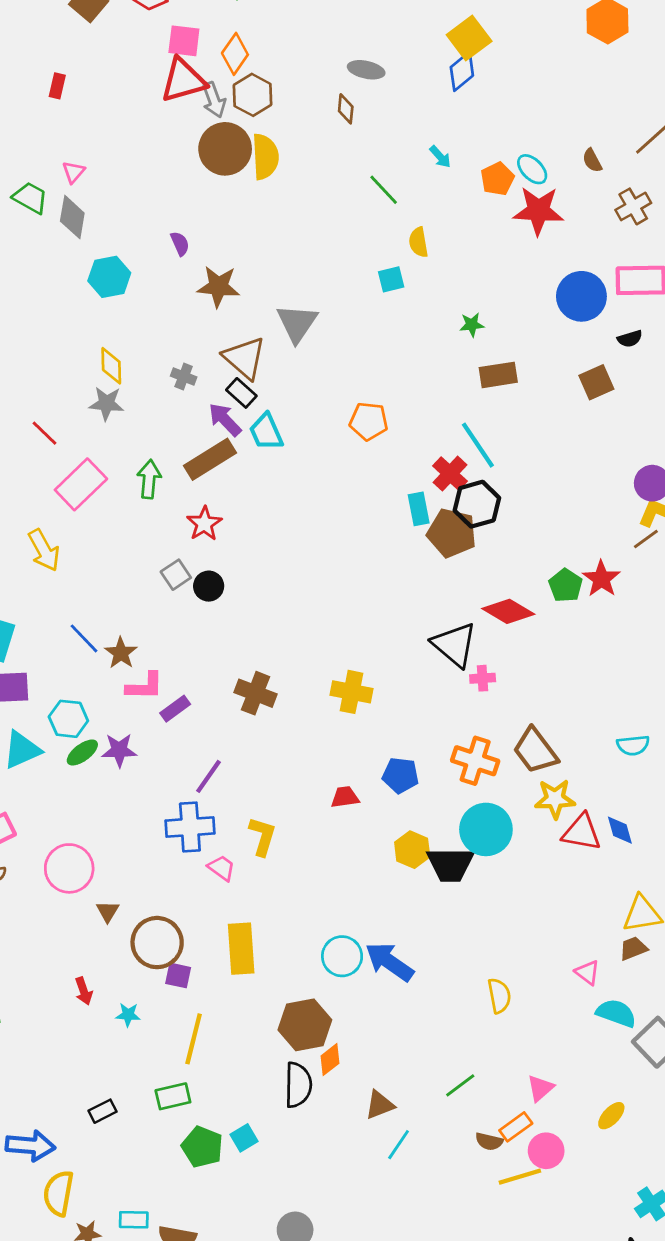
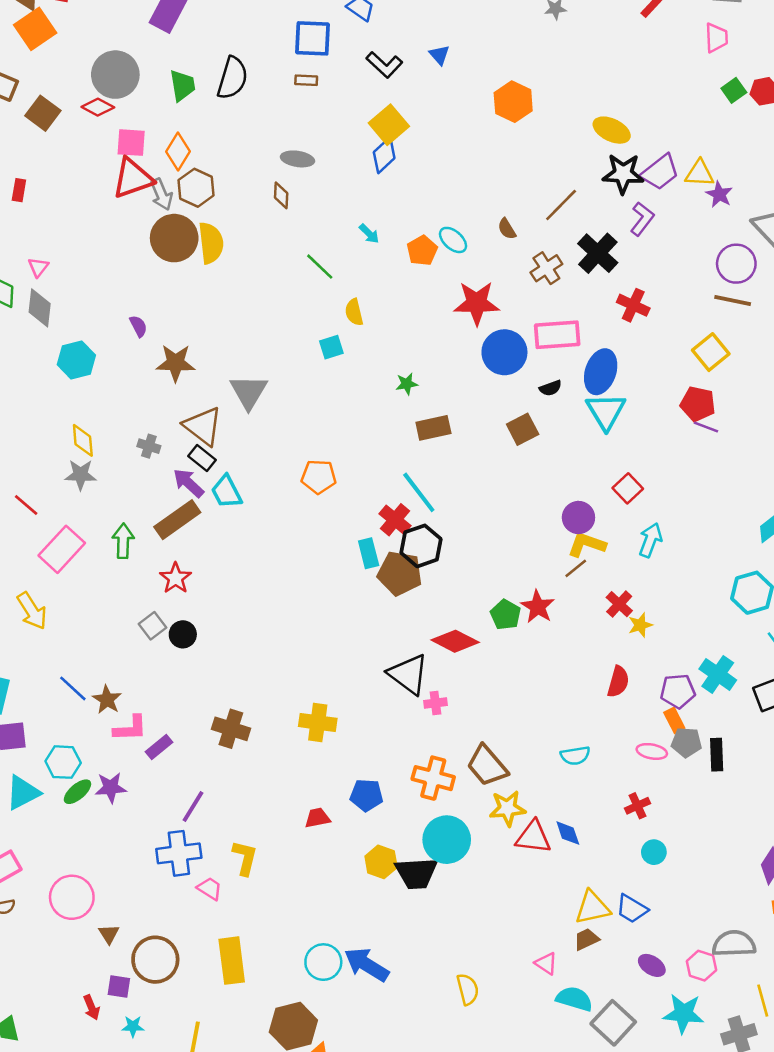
red star: (538, 211) -> (477, 303), moved
purple square: (178, 975) -> (119, 987), moved

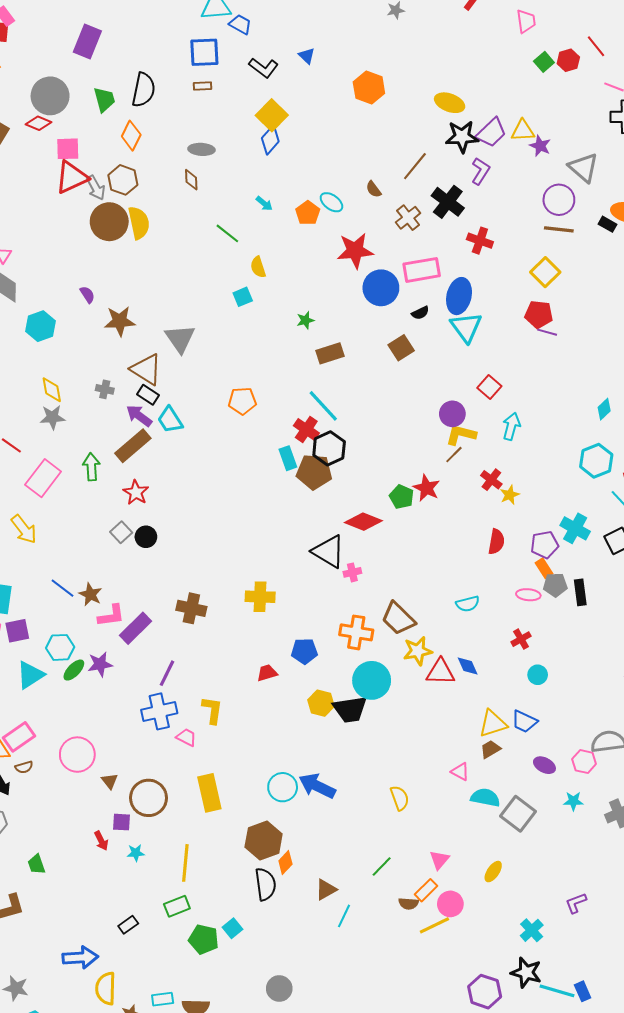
orange diamond: (178, 152) -> (131, 136), moved
purple rectangle: (159, 747) -> (136, 628), size x1.5
cyan star: (683, 1013) -> (573, 801), size x0.6

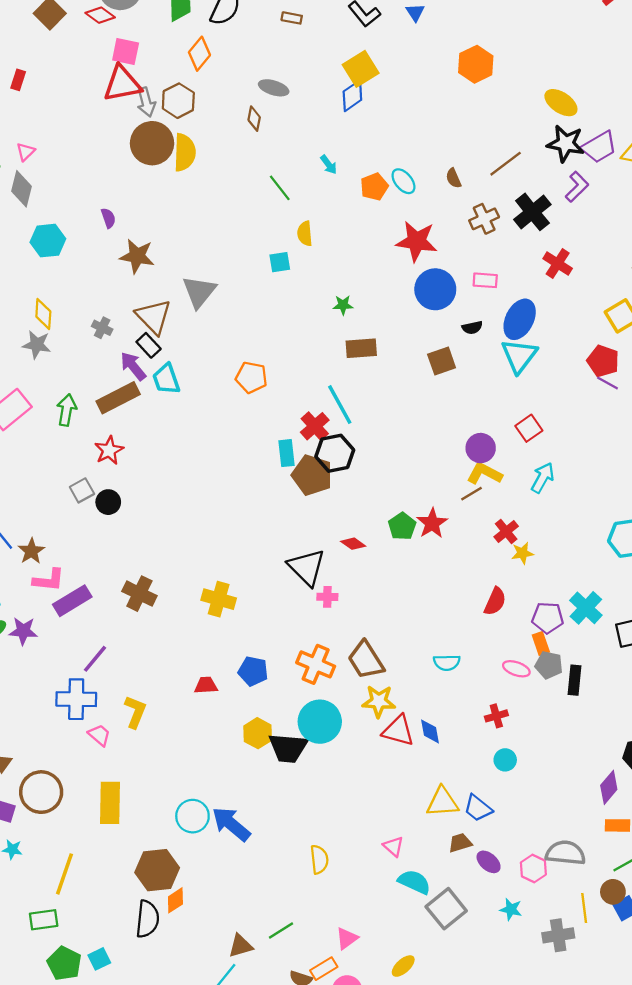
pink rectangle: (422, 270) -> (485, 280), size x0.6
red diamond: (363, 522) -> (353, 544), size x0.6
brown trapezoid: (490, 749) -> (460, 843), moved
brown triangle: (326, 890) -> (241, 946), moved

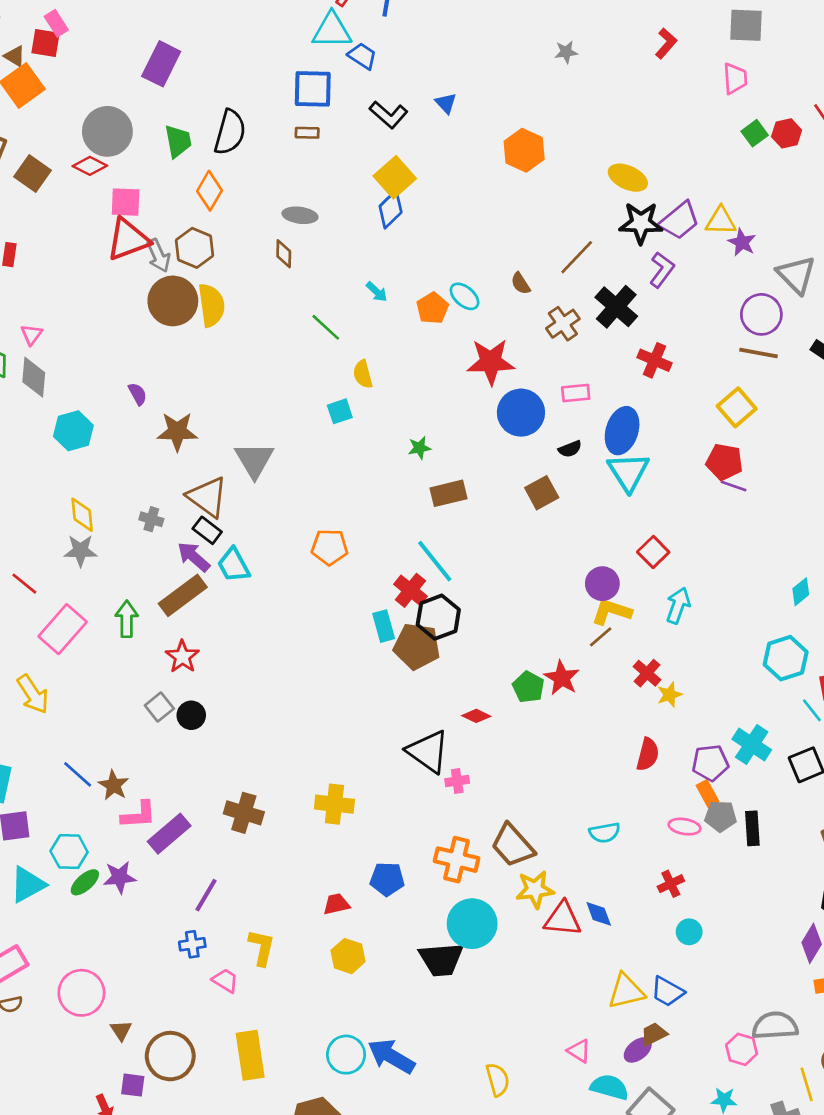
blue cross: (76, 699) -> (192, 944), size x0.6
yellow hexagon: (258, 733) -> (348, 956), moved
purple ellipse: (489, 862) -> (638, 1050), moved, turned -70

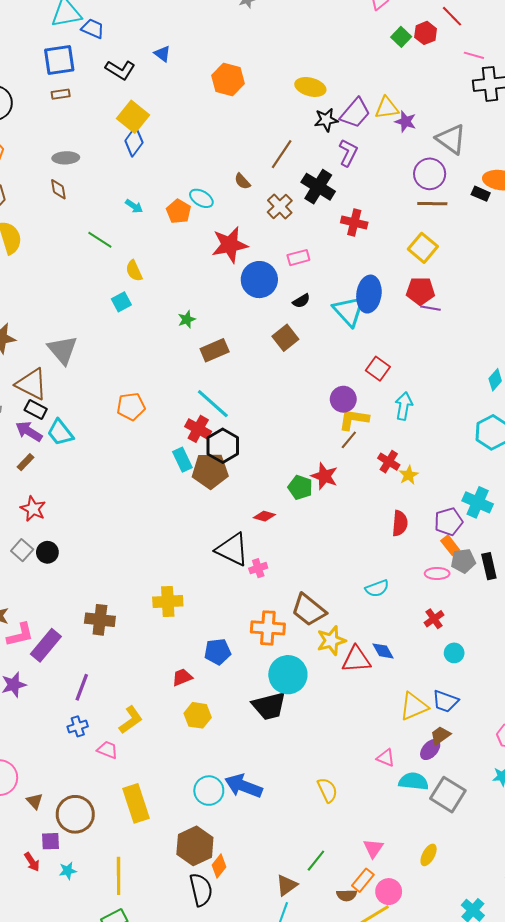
black star: (641, 223) -> (326, 120), size x0.7
blue ellipse: (622, 431) -> (369, 294), moved
brown rectangle: (183, 595) -> (26, 462), size x0.5
yellow L-shape: (262, 947) -> (131, 720), turned 52

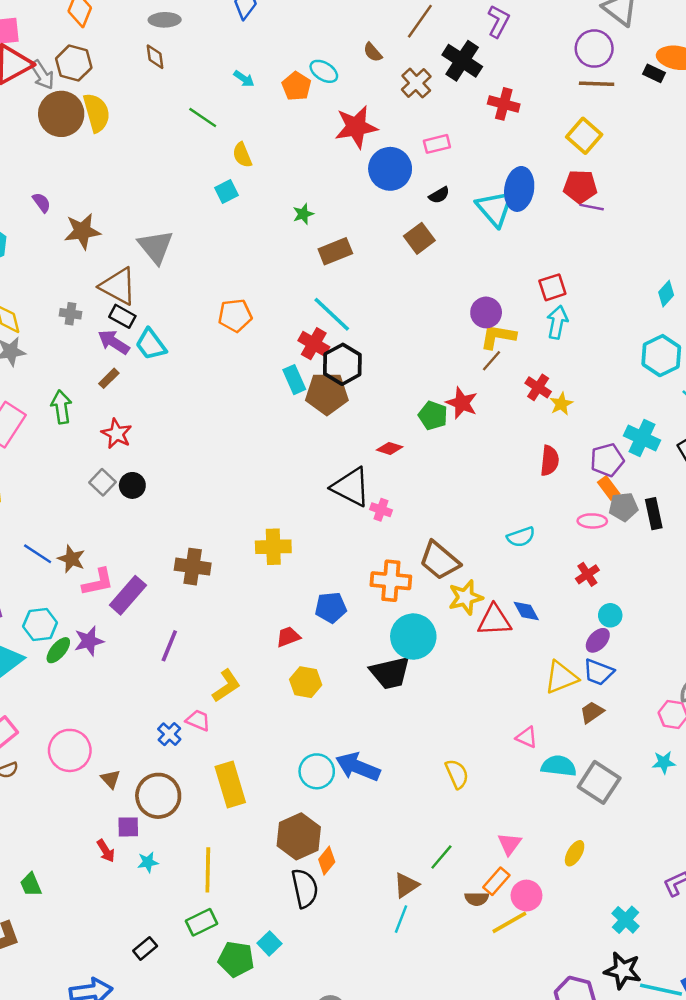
red square: (378, 369) -> (552, 287), moved, turned 35
pink cross: (258, 568) -> (381, 510), turned 36
blue cross: (78, 726) -> (169, 734), moved, turned -30
purple ellipse: (430, 750) -> (598, 640), moved

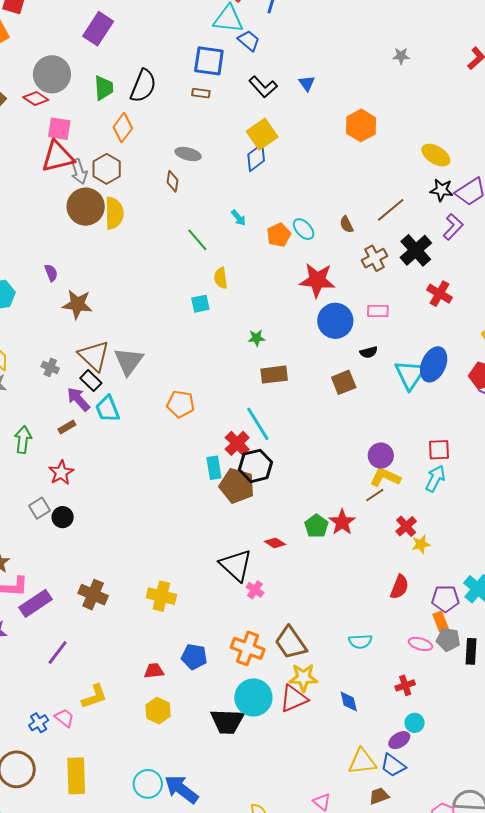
gray triangle: (156, 247) -> (129, 361), moved
red triangle: (494, 620) -> (294, 699), moved, turned -36

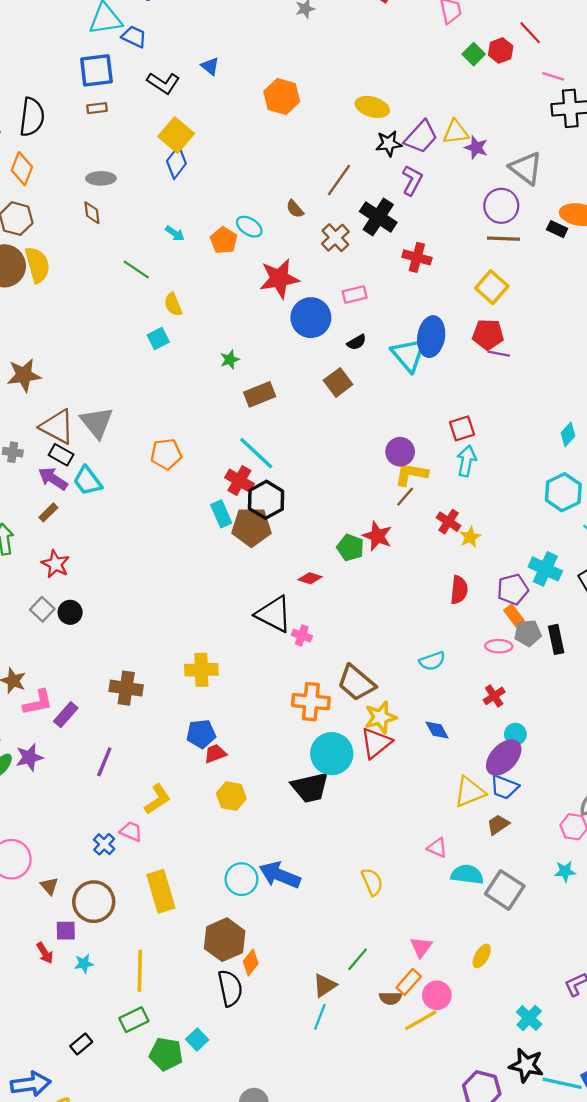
purple rectangle: (36, 603) -> (66, 715), size x0.7
blue pentagon: (194, 657) -> (201, 734), moved
purple ellipse: (399, 740) -> (504, 758), size x1.6

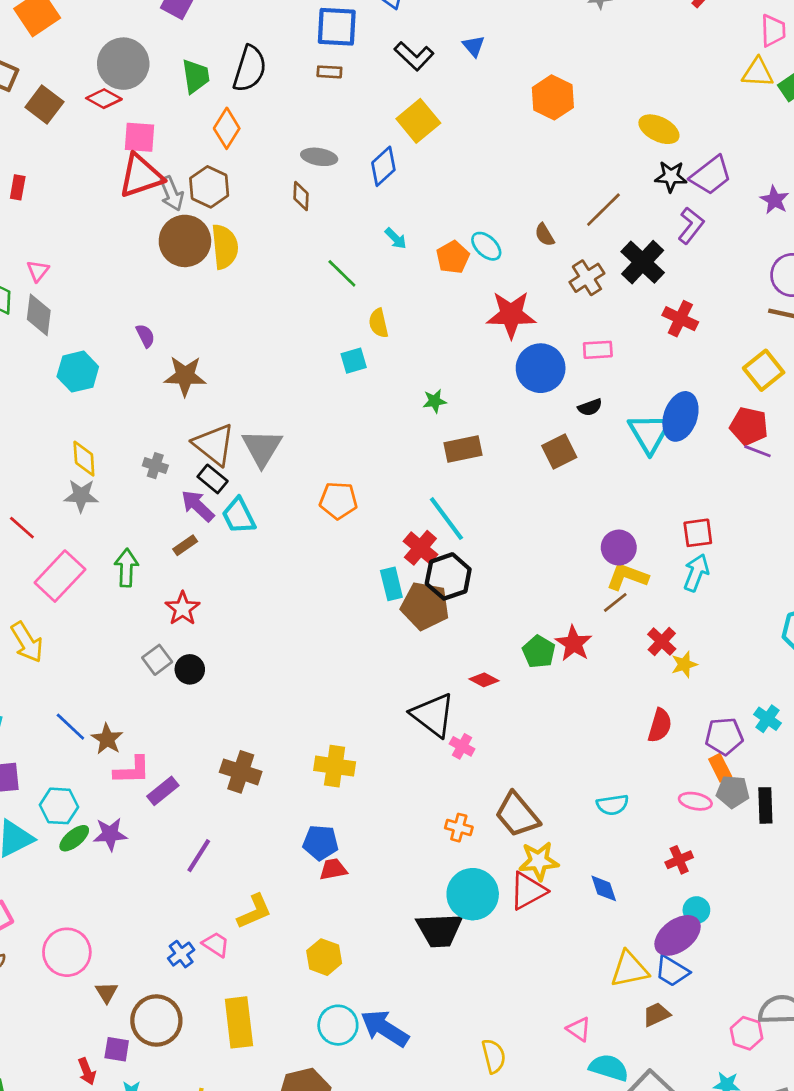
yellow triangle: (456, 132) -> (758, 73), moved
blue diamond: (176, 162) -> (383, 166), moved
cyan cross: (545, 569) -> (767, 719), size x0.7
orange cross: (311, 702) -> (459, 828), size x0.6
yellow hexagon: (231, 796) -> (324, 957), moved

